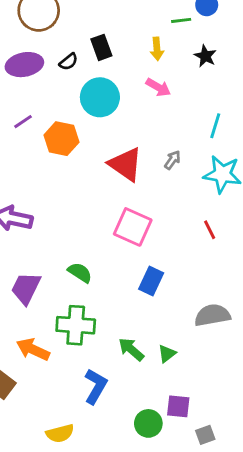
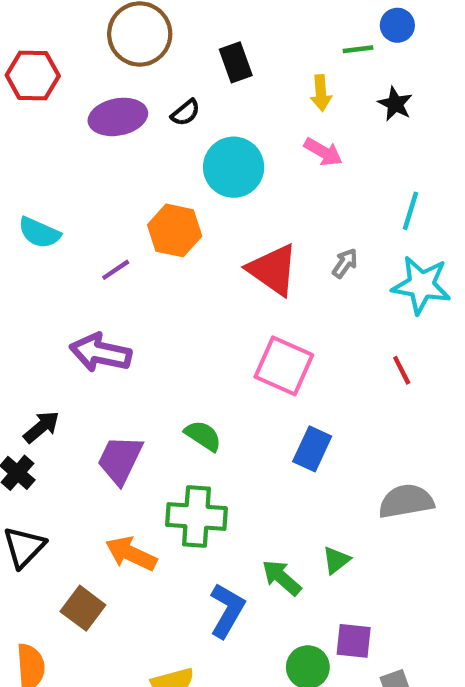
black rectangle: (101, 47) -> (236, 62), moved
purple line: (23, 122) -> (116, 270), moved
green arrow: (131, 349) -> (282, 578), moved

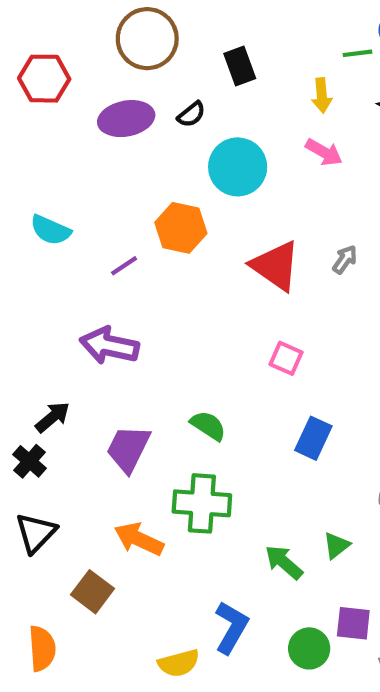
pink square: (284, 366) -> (286, 358), size x0.6
blue L-shape: (227, 610) -> (231, 627), moved

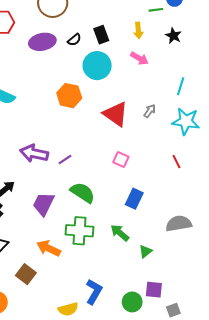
black rectangle: (240, 66) -> (101, 35), moved
purple line: (124, 266) -> (65, 160), moved
green semicircle: (208, 426) -> (83, 193), size x1.4
green arrow: (284, 562) -> (120, 233), moved

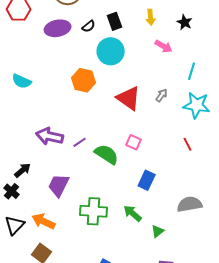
pink arrow: (139, 58) -> (164, 46), moved
green semicircle: (83, 193) -> (107, 154), moved
orange arrow: (49, 248) -> (44, 221), moved

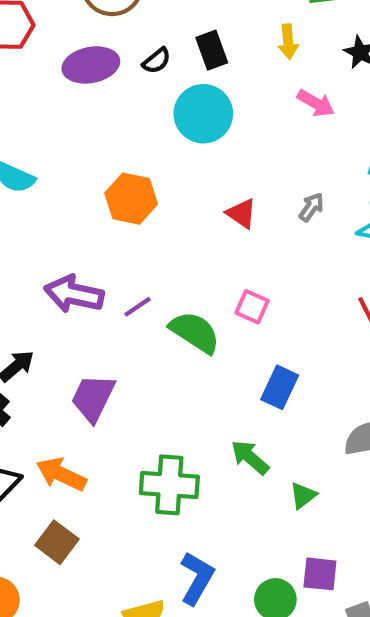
orange hexagon: (84, 80) -> (131, 199), moved
red triangle: (129, 98) -> (241, 213), size x0.6
green cross: (94, 211) -> (169, 485), moved

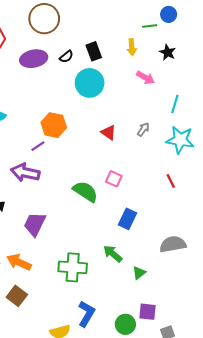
purple line: (138, 307) -> (38, 146), moved

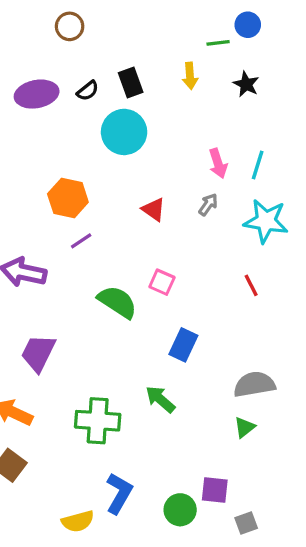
brown circle: (44, 19) -> (70, 26), moved, size x0.6
pink arrow: (145, 78) -> (218, 163), moved, turned 42
purple line: (38, 146) -> (81, 241), moved
green triangle: (139, 273) -> (244, 427), moved

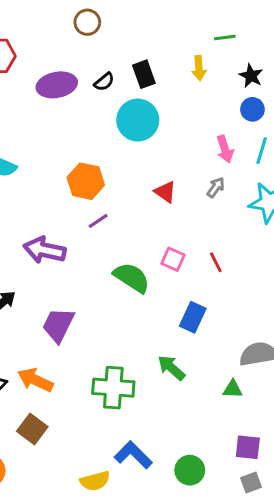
blue circle: (248, 25) -> (252, 109), moved
red line: (251, 285) -> (216, 262), moved
green triangle: (244, 427) -> (233, 389), moved, turned 40
purple square: (215, 490) -> (248, 447), moved
blue L-shape: (119, 493) -> (133, 455), turned -75

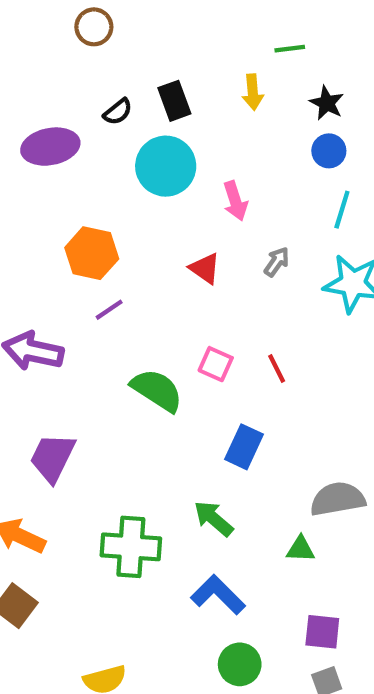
purple ellipse: (57, 85) -> (50, 147), moved
pink arrow: (225, 149) -> (235, 201), moved
blue L-shape: (133, 455) -> (218, 595), moved

